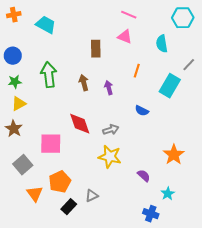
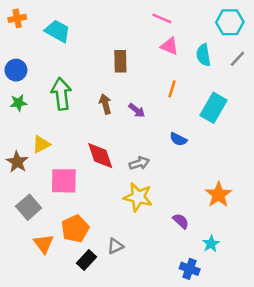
pink triangle: (125, 37) -> (169, 46), moved
gray line: (189, 65) -> (237, 59), moved
purple arrow: (109, 88) -> (137, 110), turned 144
yellow triangle: (19, 104) -> (41, 144), moved

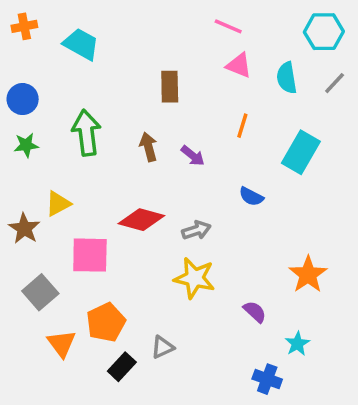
red diamond: (100, 156) -> (141, 220), turned -56

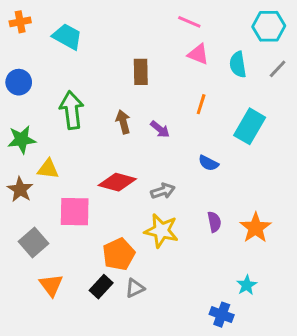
green star: (26, 145) -> (22, 140), moved, size x1.4
yellow triangle: (58, 204) -> (48, 169), turned 35
purple semicircle: (255, 312) -> (214, 222), moved, turned 36
orange pentagon: (106, 322) -> (119, 254), moved
black rectangle: (122, 367) -> (101, 287), moved

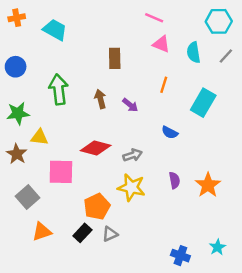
orange triangle: (51, 285) -> (42, 232), turned 48
cyan star: (247, 285) -> (218, 247), moved

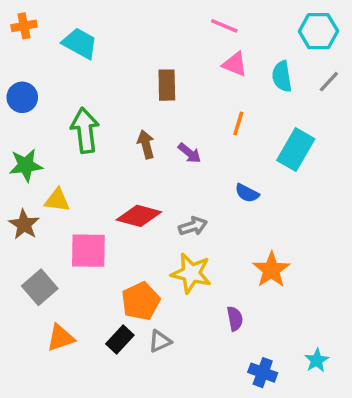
purple semicircle: (174, 180) -> (235, 319), moved
orange star: (208, 185) -> (271, 270), moved

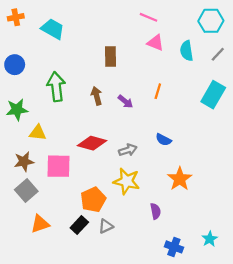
orange line: (238, 123) -> (158, 91), moved
cyan rectangle: (296, 150) -> (213, 95), moved
blue semicircle: (247, 193) -> (164, 140), moved
brown star: (24, 224) -> (24, 162), moved, turned 30

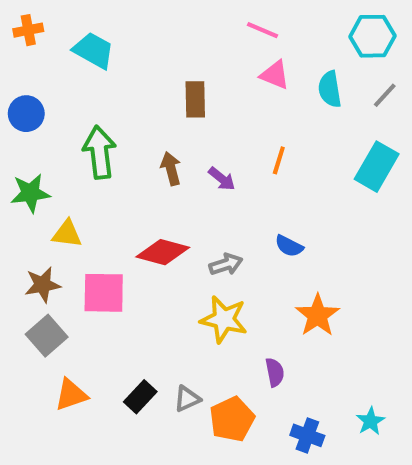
orange pentagon: (93, 200) -> (232, 419), moved

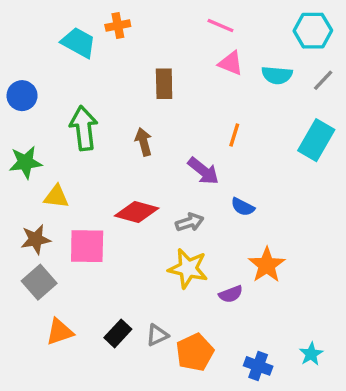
orange cross: (28, 30) -> (118, 25), moved
cyan semicircle: (330, 89) -> (277, 75), turned -76
purple arrow: (222, 179) -> (203, 171), moved, size x1.4
purple semicircle: (275, 372) -> (231, 294), moved, turned 80

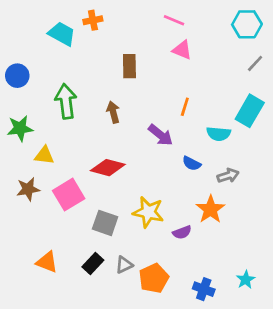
cyan semicircle: (277, 75) -> (219, 134), moved
gray arrow: (190, 222) -> (228, 176), moved
pink square: (87, 246) -> (69, 195), turned -32
gray square: (39, 282) -> (105, 223), moved, turned -30
orange triangle: (60, 332) -> (47, 262), turned 40

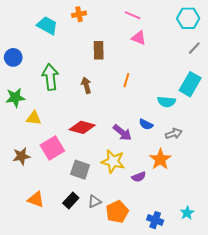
orange cross: (93, 20) -> (79, 14), moved
orange line: (185, 107) -> (126, 80), moved
purple arrow: (160, 135) -> (122, 133), moved
brown star: (28, 189) -> (21, 156), moved

